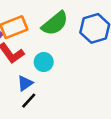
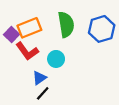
green semicircle: (55, 23) -> (66, 25), turned -60

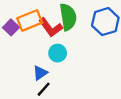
red L-shape: (27, 51) -> (51, 27), moved

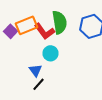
blue triangle: (40, 73) -> (36, 70), turned -32

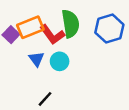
blue triangle: (36, 70) -> (36, 59), moved

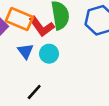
orange rectangle: (30, 27) -> (19, 19), turned 45

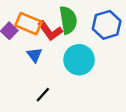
cyan circle: (49, 54) -> (79, 60), moved, size x1.6

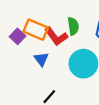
green semicircle: (68, 20) -> (73, 26), size x0.7

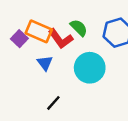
green semicircle: (73, 26) -> (79, 28), turned -36

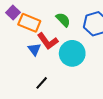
purple square: (19, 39) -> (13, 13), moved
red L-shape: (61, 39) -> (48, 41), moved

